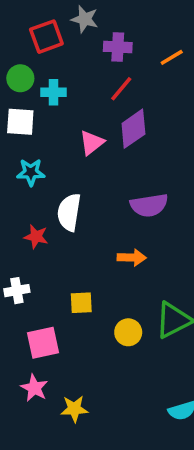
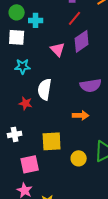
pink triangle: (92, 143) -> (58, 49), turned -35
yellow square: (81, 303) -> (52, 141), size x1.5

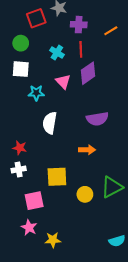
red line: (75, 18) -> (81, 49), turned -42
cyan cross: (36, 20) -> (57, 52), moved, turned 32
cyan star: (23, 66) -> (36, 93), moved
red star: (26, 103) -> (20, 148), moved

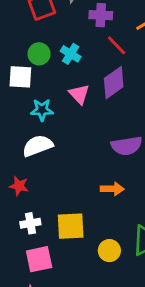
green circle: (21, 43) -> (39, 54), moved
red line: (81, 49) -> (117, 45), moved, turned -42
white semicircle: (50, 123) -> (38, 146), moved, turned 60
white cross: (19, 169) -> (30, 223), moved

